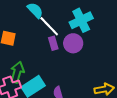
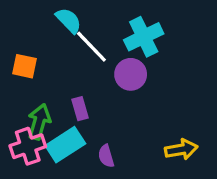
purple rectangle: (53, 43) -> (80, 109), moved

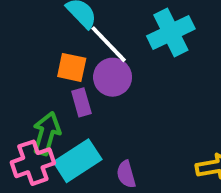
orange square: (24, 66) -> (72, 67), moved
purple circle: (131, 74) -> (113, 77), moved
purple rectangle: (80, 109) -> (81, 102), moved

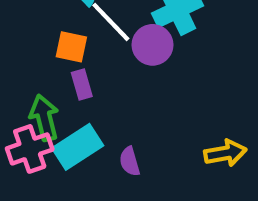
purple circle: (113, 77) -> (152, 45), moved
green arrow: (46, 134) -> (44, 118), turned -30

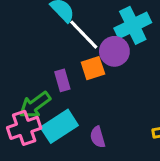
orange square: (71, 47) -> (93, 68), moved, turned -30
green arrow: (44, 118) -> (35, 105), turned -112

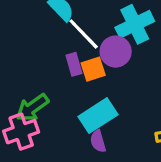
purple rectangle: (62, 80) -> (74, 64), moved
cyan rectangle: (59, 126) -> (98, 116), moved

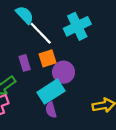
purple circle: (116, 52) -> (64, 72), moved
purple rectangle: (74, 64) -> (25, 63), moved

